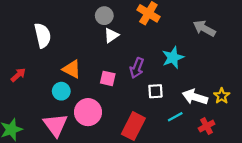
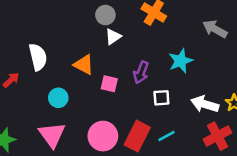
white semicircle: (43, 35) -> (38, 57), moved
orange triangle: (72, 69) -> (84, 65), moved
pink circle: (88, 112) -> (103, 136), moved
cyan line: (175, 117) -> (167, 136), moved
red cross: (207, 126) -> (218, 136), size x1.5

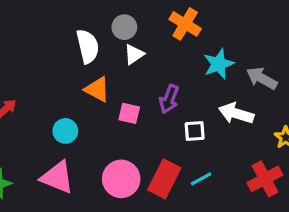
gray arrow: (215, 29) -> (262, 78), moved
white semicircle: (38, 57) -> (88, 46), moved
cyan star: (181, 61) -> (219, 64), moved
white arrow: (205, 104) -> (236, 113), moved
pink triangle: (52, 135) -> (57, 177), turned -32

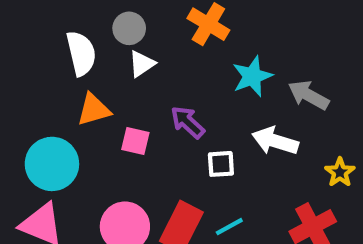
orange triangle: (97, 89) -> (94, 110), turned -44
purple arrow: (169, 99) -> (188, 122), turned 112
cyan circle: (65, 131) -> (52, 164), size x1.6

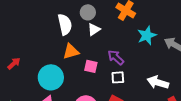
white arrow: (275, 141) -> (158, 82), moved
white square: (221, 164) -> (118, 77), moved

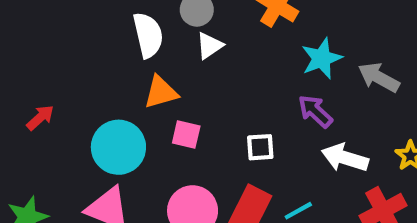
purple arrow: (116, 57) -> (315, 111), moved
pink square: (91, 66) -> (186, 135), moved

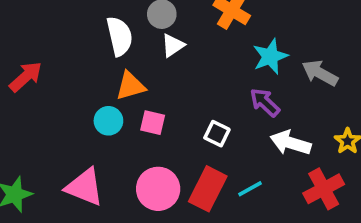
red arrow: (40, 118) -> (26, 77), moved, size x1.4
cyan circle: (118, 147) -> (108, 121), moved, size x0.6
white square: (260, 147) -> (217, 134), turned 30

